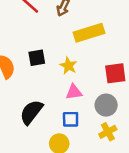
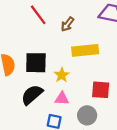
black square: (37, 58) -> (36, 63), size x1.5
black semicircle: (31, 112) -> (32, 95), moved

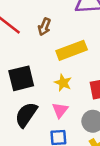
yellow star: (62, 75) -> (63, 83), moved
pink triangle: (62, 99) -> (60, 110), turned -40

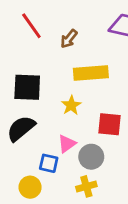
pink triangle: (60, 110) -> (67, 144), moved

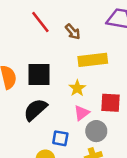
brown arrow: (69, 39) -> (73, 32), turned -77
pink triangle: (67, 144) -> (82, 113), moved

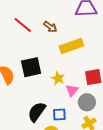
yellow star: (77, 88) -> (58, 78), moved
black semicircle: (35, 110) -> (37, 112), moved

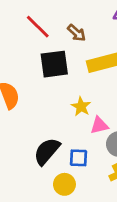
black square: (31, 67) -> (54, 64), moved
pink triangle: (72, 90) -> (99, 125), turned 32

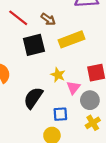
pink triangle: (99, 125) -> (73, 88), turned -32
black semicircle: (47, 151) -> (33, 98), moved

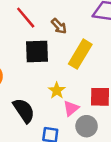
yellow rectangle: (72, 39) -> (80, 54), turned -50
black semicircle: (33, 98) -> (24, 110), turned 100

